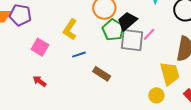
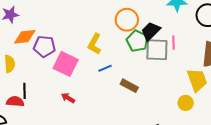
purple pentagon: (20, 15) -> (44, 46), moved
pink line: (149, 34) -> (173, 43), turned -40
pink square: (40, 47) -> (66, 64), size x1.4

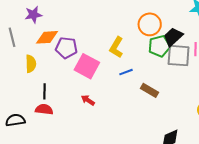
green pentagon: (137, 41) -> (159, 46), turned 30
red semicircle: (15, 101) -> (44, 109), moved

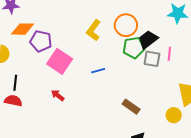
yellow L-shape: (116, 47) -> (94, 30), moved
gray square: (179, 56) -> (152, 59), size x0.7
brown rectangle: (150, 90) -> (131, 107), moved

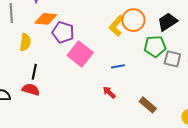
orange circle: (126, 25) -> (133, 20), moved
black trapezoid: (148, 40) -> (168, 22), moved
red arrow: (58, 95) -> (109, 92), moved

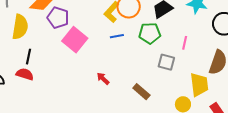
yellow semicircle: (25, 42) -> (20, 27), size x1.4
gray square: (172, 59) -> (166, 62), moved
blue line: (118, 66) -> (117, 36), moved

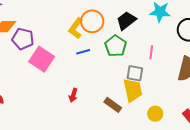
green pentagon: (150, 33) -> (116, 46), turned -30
red arrow: (103, 78) -> (73, 95), turned -112
yellow trapezoid: (199, 85) -> (133, 90), moved

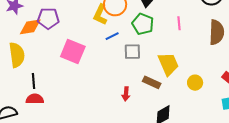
purple pentagon: (23, 39) -> (48, 18), moved
gray square: (135, 73) -> (132, 52), moved
red arrow: (73, 95) -> (126, 94), moved

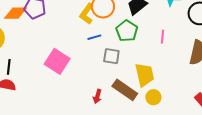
pink square: (73, 51) -> (57, 61), moved
brown rectangle: (152, 82) -> (125, 90), size x1.4
yellow circle: (195, 83) -> (153, 97), moved

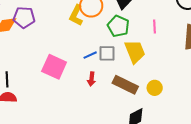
blue line: (94, 37) -> (90, 55), moved
yellow trapezoid: (145, 75) -> (135, 52), moved
red arrow: (97, 96) -> (91, 79), moved

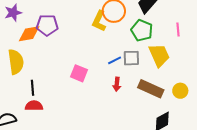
pink square: (54, 67) -> (79, 73), size x0.7

